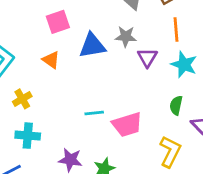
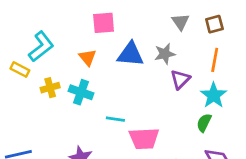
gray star: (126, 36) -> (165, 54), turned -30
green semicircle: (176, 105) -> (204, 123), moved
cyan cross: (28, 136) -> (81, 92), moved

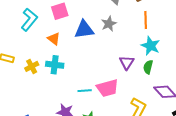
cyan L-shape: (41, 47) -> (29, 20), moved
purple triangle: (180, 79) -> (127, 63), moved
cyan line: (115, 119) -> (85, 91), moved

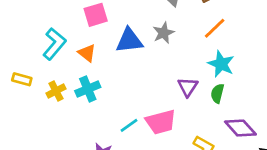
cyan L-shape: (29, 20) -> (54, 44), moved
orange line: (146, 20) -> (215, 28), turned 48
cyan cross: (55, 65) -> (88, 89), turned -30
cyan line: (85, 91) -> (129, 125), turned -32

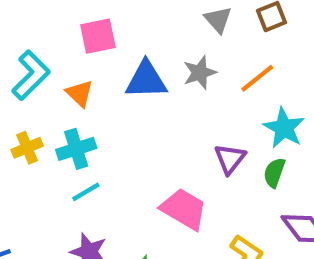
orange line: (215, 28) -> (257, 78), moved
pink trapezoid: (161, 122) -> (184, 209), turned -140
cyan line: (129, 125) -> (86, 192), moved

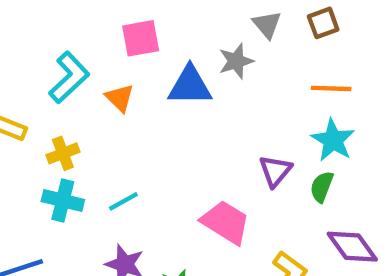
gray star: (200, 73) -> (236, 61), moved
orange line: (257, 78) -> (331, 88), moved, turned 39
cyan cross: (76, 149) -> (63, 201), moved, turned 30

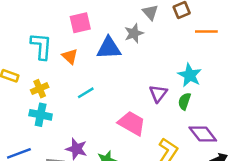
cyan L-shape: (69, 77) -> (41, 46), turned -40
orange line: (331, 88) -> (206, 32), moved
cyan line: (123, 201) -> (86, 93), moved

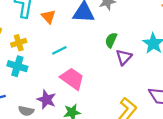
green semicircle: (184, 101) -> (111, 40), moved
pink trapezoid: (132, 123) -> (72, 79), moved

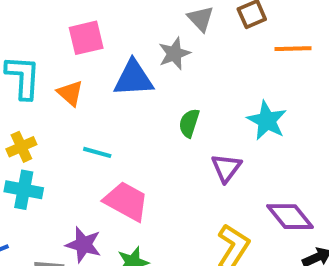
cyan line: (59, 50) -> (97, 152), turned 48
purple triangle: (124, 57) -> (226, 168), moved

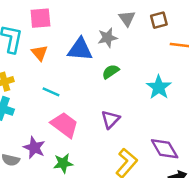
pink square: (86, 38) -> (40, 18), moved
green semicircle: (189, 123) -> (111, 72), moved, turned 30
purple triangle: (226, 168) -> (110, 119), moved

